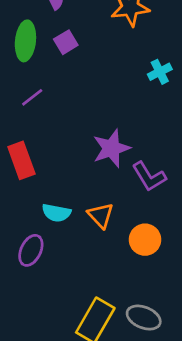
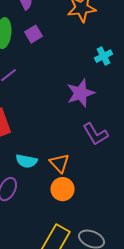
purple star: (111, 148) -> (81, 93), moved
orange circle: (145, 240) -> (63, 189), moved

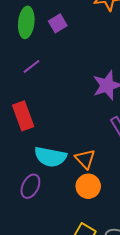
cyan semicircle: (27, 161) -> (50, 157), size x1.4

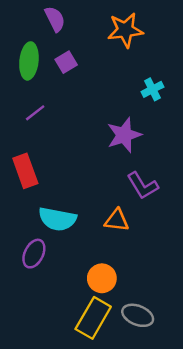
orange triangle: (85, 159) -> (117, 220), moved, turned -40
orange circle: (88, 186) -> (102, 278), moved

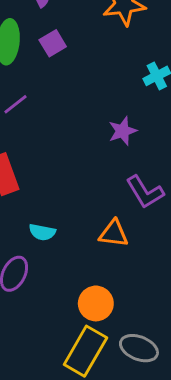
purple star: (124, 135) -> (123, 131), size x0.7
cyan semicircle: (57, 219) -> (42, 232), size x0.6

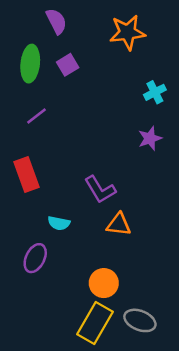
purple star: (123, 131) -> (150, 138), moved
purple L-shape: (145, 192) -> (100, 190), moved

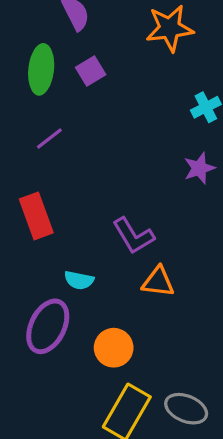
purple ellipse: (35, 258) -> (48, 326), size x1.4
orange circle: (104, 283) -> (114, 348), moved

